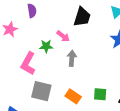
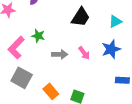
pink arrow: (63, 36) -> (84, 53), moved
gray arrow: (72, 58) -> (60, 54), turned 70

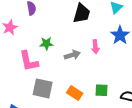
pink L-shape: (16, 48) -> (29, 61), turned -40
pink arrow: (84, 53) -> (95, 47), turned 48

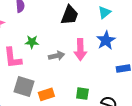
pink arrow: (95, 47) -> (80, 50), size x1.5
orange rectangle: (75, 93) -> (46, 94), moved, turned -56

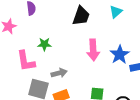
blue star: (106, 40) -> (120, 55), moved
gray arrow: (57, 56) -> (59, 73), moved

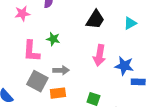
blue star: (120, 55) -> (124, 66), turned 30

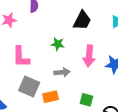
green star: (53, 39) -> (58, 44), moved
gray arrow: (61, 70) -> (62, 72), moved

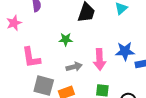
pink arrow: (89, 56) -> (100, 59), moved

